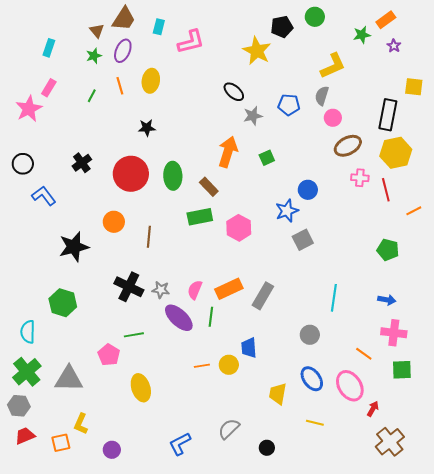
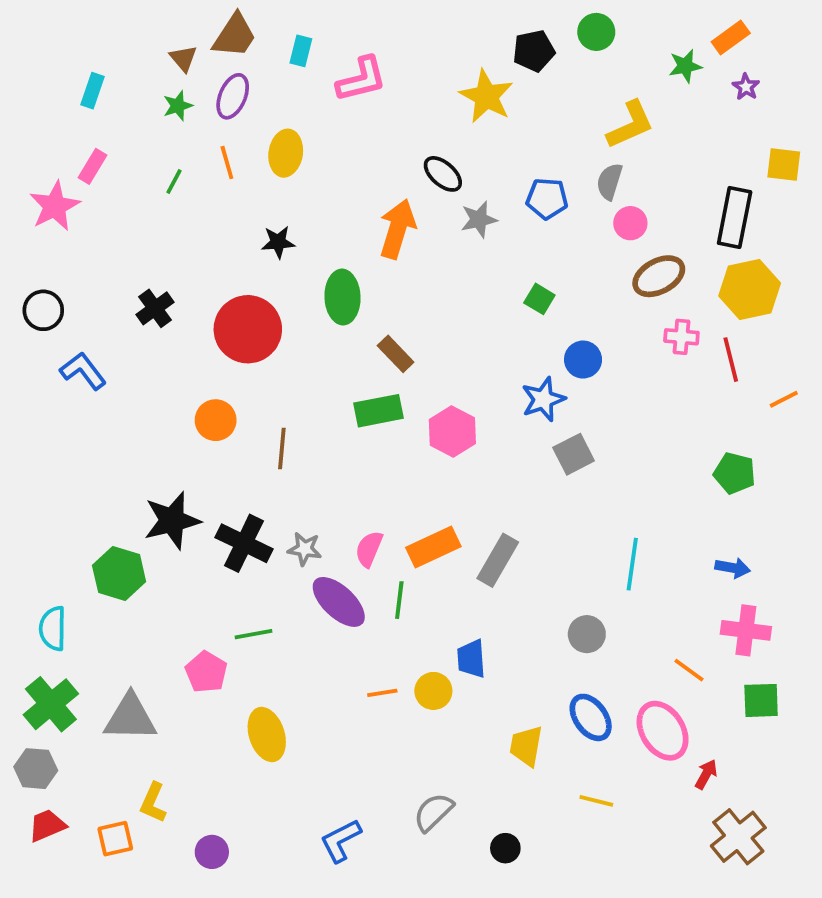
orange arrow: (228, 152) -> (397, 229), moved
green square: (267, 158) -> (539, 299), moved, turned -35
green ellipse: (173, 176) -> (343, 297), moved
black star: (74, 247) -> (172, 521), moved

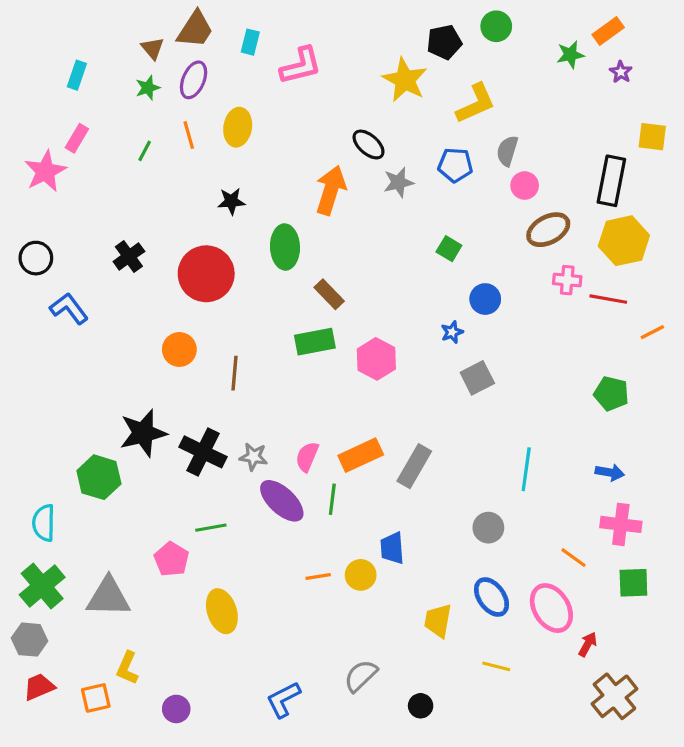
yellow L-shape: (630, 125) -> (476, 104), moved
red line: (731, 360) -> (608, 299), turned -66
blue star: (543, 399) -> (452, 332), size x0.6

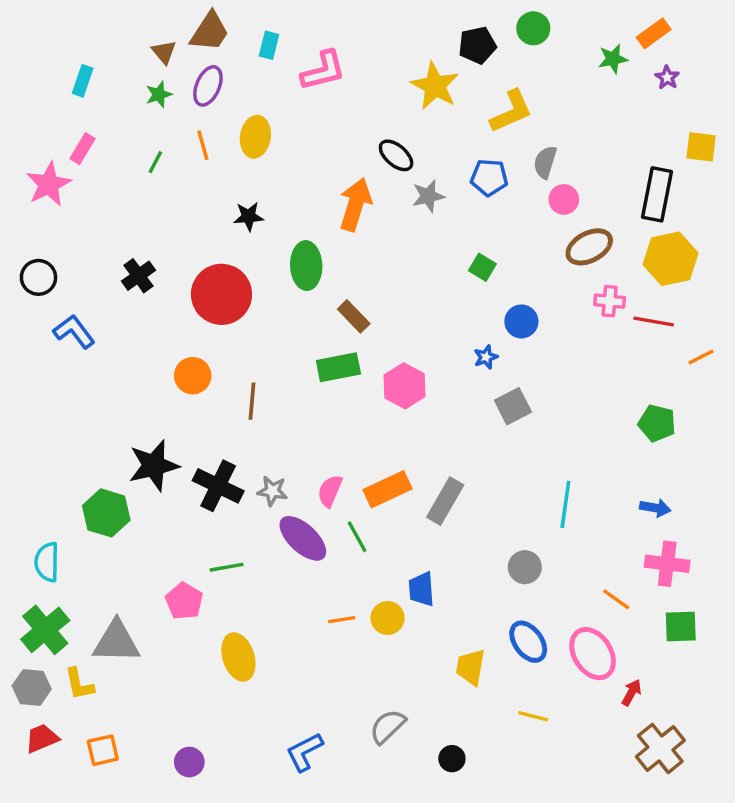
green line: (332, 499) -> (357, 537), turned -36
yellow L-shape: (127, 668) -> (79, 684), moved, turned -36

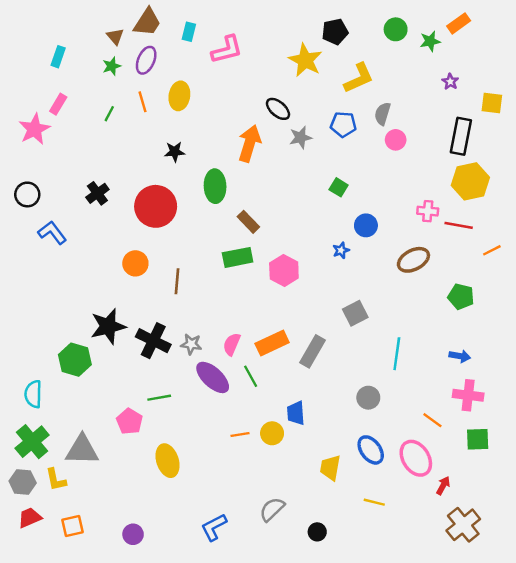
green circle: (533, 28) -> (396, 29), moved
purple star: (667, 77) -> (450, 82), moved
brown ellipse: (589, 247) -> (413, 260), moved
gray square: (513, 406) -> (355, 313), moved

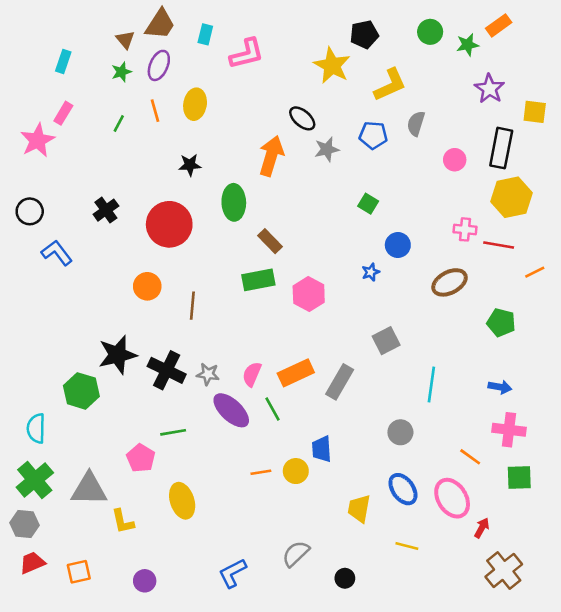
purple star: (450, 82) -> (490, 89), size x1.6
pink circle: (396, 140) -> (455, 160), moved
yellow L-shape: (56, 480) -> (123, 521), moved

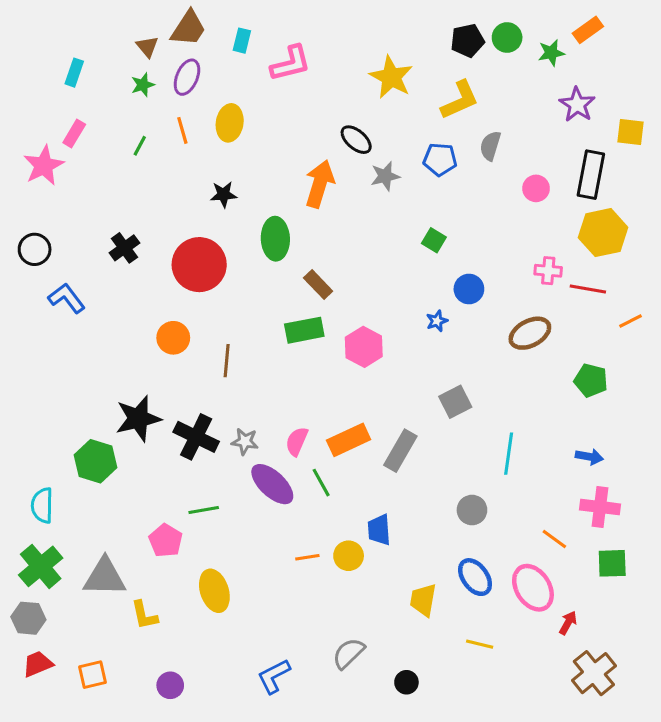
black pentagon: (364, 34) -> (467, 41), moved

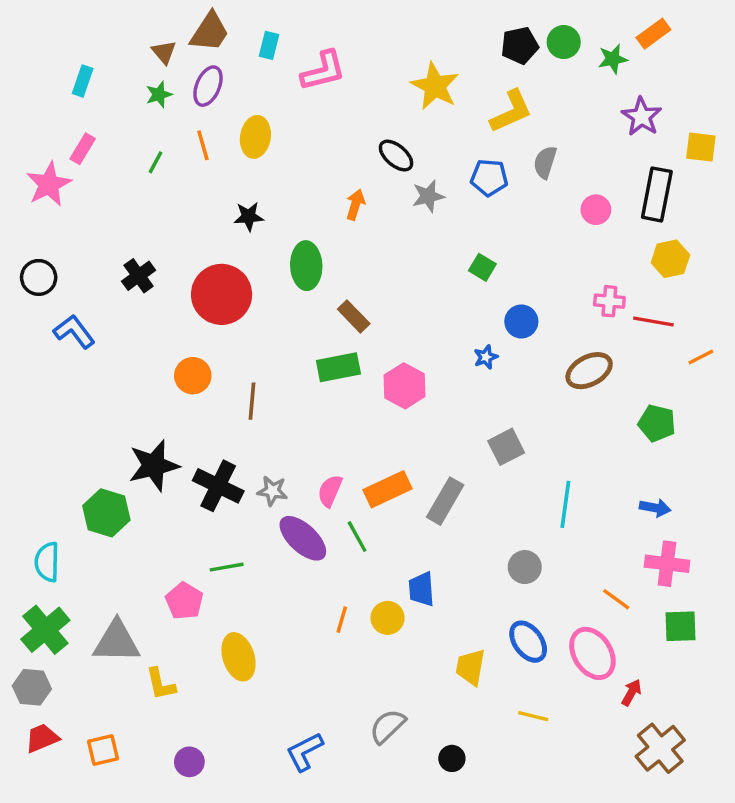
orange arrow: (320, 184) -> (355, 205), size x0.6
yellow hexagon: (603, 233) -> (670, 259), size x0.7
orange line: (307, 557) -> (342, 620), turned -65

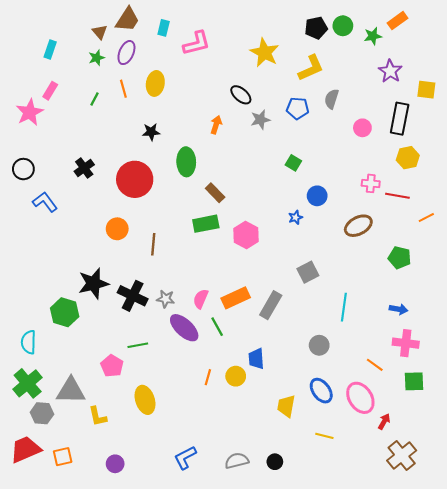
gray hexagon: (32, 687) -> (42, 413), moved
gray semicircle: (388, 726) -> (237, 461), moved, turned 30
red trapezoid: (42, 738) -> (25, 449), size x1.5

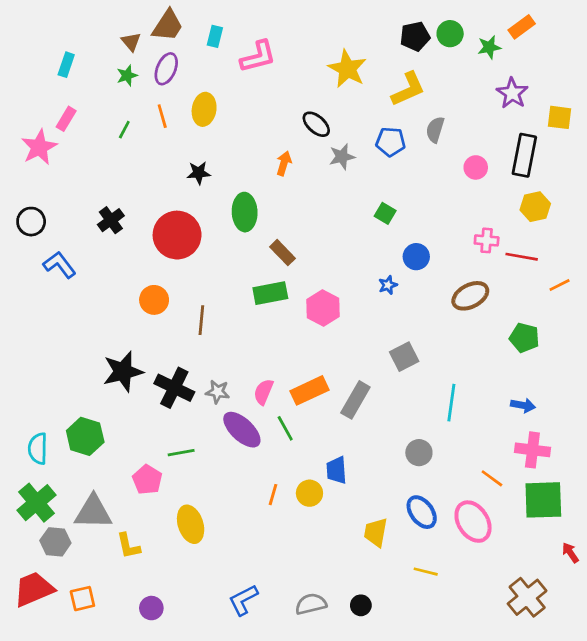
green hexagon: (65, 312) -> (85, 436), moved
green square: (414, 381) -> (543, 500), size x1.5
red arrow: (384, 422) -> (570, 553), moved, turned -63

